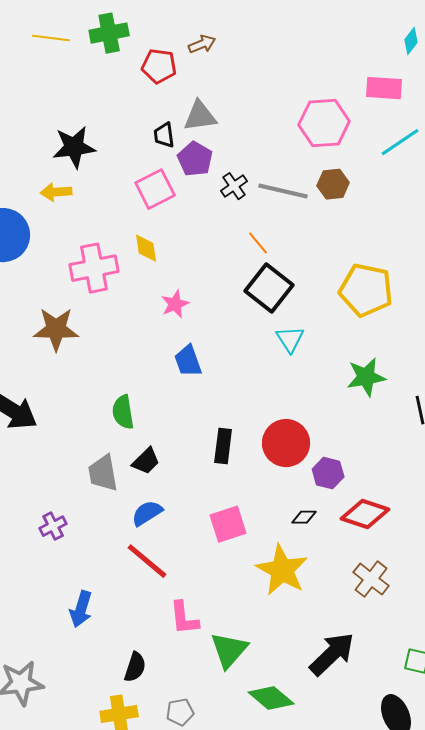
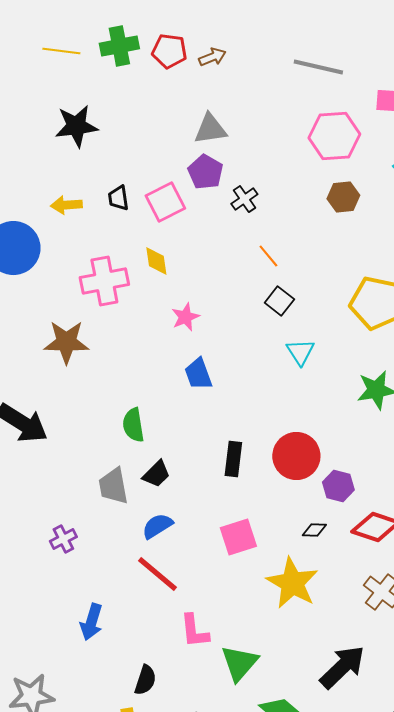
red pentagon: (159, 66) -> (169, 51), moved
black trapezoid: (164, 135) -> (118, 198), moved
black star: (74, 147) -> (76, 126), moved
gray line: (283, 191) -> (318, 67), moved
black square: (269, 288) -> (279, 301), size x0.6

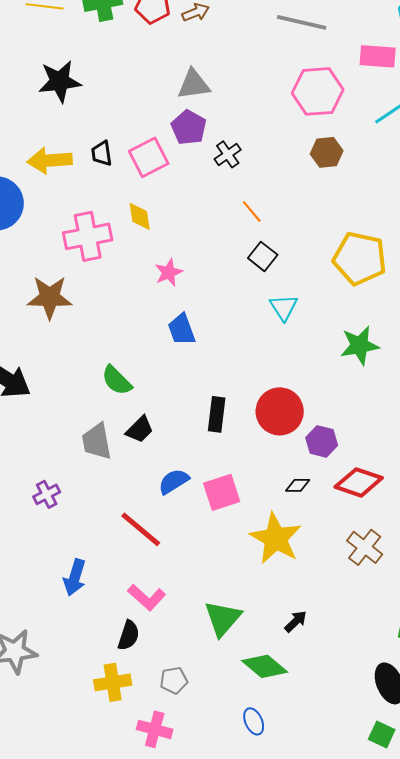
yellow arrow: (66, 205) -> (50, 160), size x1.4
green semicircle: (133, 425) -> (117, 380), turned -36
blue semicircle: (157, 526) -> (174, 481), moved
pink L-shape: (194, 631) -> (147, 597), moved, turned -42
black arrow: (342, 667) -> (296, 621), moved, size x0.5

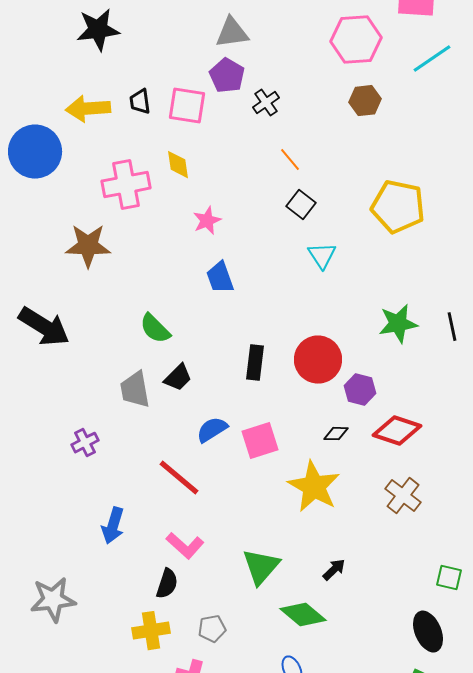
pink square: (149, 157) -> (187, 106), turned 36
green star: (360, 345) -> (398, 324), moved

